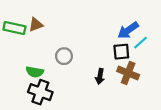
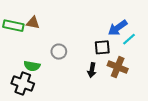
brown triangle: (36, 25) -> (33, 23), turned 32
black square: (121, 52) -> (102, 47), moved
black cross: (40, 92) -> (23, 84), moved

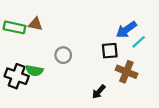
black arrow: (92, 70) -> (99, 92), moved, turned 32
black cross: (23, 84) -> (17, 76), moved

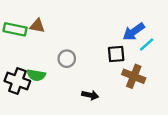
black arrow: (99, 92) -> (90, 95), moved, turned -120

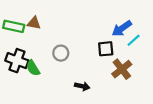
green semicircle: (36, 75) -> (33, 68), turned 49
brown cross: (134, 76) -> (122, 69), turned 30
black cross: (17, 81) -> (17, 61), moved

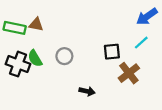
blue arrow: (122, 28) -> (147, 17), moved
green semicircle: (33, 68) -> (35, 58), moved

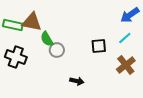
brown triangle: (36, 24) -> (32, 22), size x1.5
green semicircle: (35, 58) -> (47, 39), moved
brown cross: (129, 73) -> (126, 65), moved

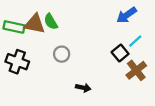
blue arrow: (130, 15) -> (127, 15), moved
green semicircle: (47, 39) -> (51, 22), moved
black square: (99, 46) -> (120, 53), moved, turned -35

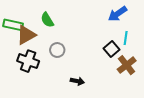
brown triangle: (35, 24) -> (26, 35), moved, turned -40
cyan line: (135, 41) -> (126, 38), turned -40
black cross: (17, 62) -> (28, 61), moved

